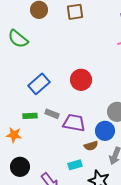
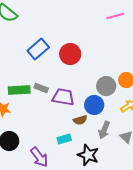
blue rectangle: (39, 84) -> (38, 49), moved
green rectangle: (30, 116) -> (19, 90), size x1.5

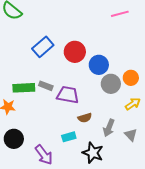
blue circle: (94, 105) -> (99, 65), moved

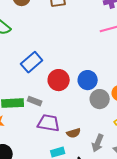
red circle: (75, 52) -> (59, 80), moved
purple trapezoid: (68, 95) -> (49, 123), moved

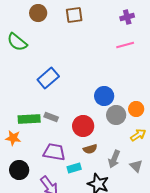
red circle: (59, 80) -> (83, 126), moved
purple trapezoid: (49, 123) -> (54, 152), moved

